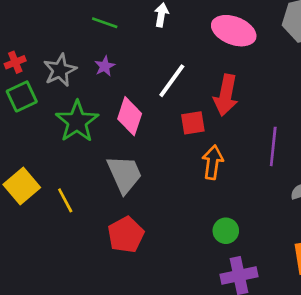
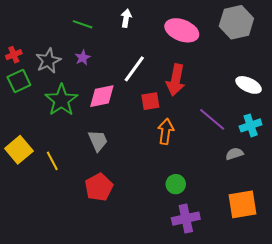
pink diamond: (130, 116) -> (102, 96), turned 60
purple line: (273, 146) -> (212, 119), turned -56
gray trapezoid: (124, 174) -> (98, 141), size x0.7

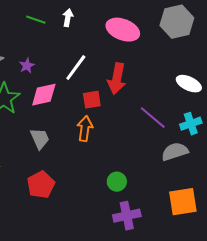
green line: (83, 24) -> (36, 20), moved
purple star: (83, 58) -> (27, 66), moved
orange arrow: (166, 132) -> (85, 129), moved
gray semicircle: (234, 154) -> (175, 152), size x1.5

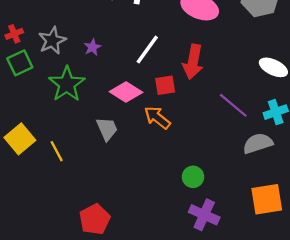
pink diamond: (44, 95) -> (126, 92), moved, turned 44
orange arrow: (85, 129) -> (157, 118), turned -60
red pentagon: (41, 185) -> (95, 219), moved
purple cross: (127, 216) -> (204, 215), turned 36

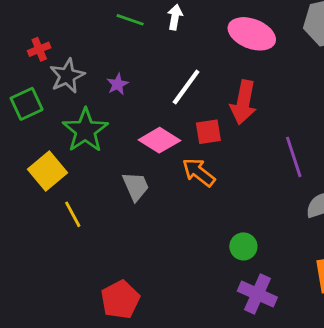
red cross: (14, 34) -> (39, 49), moved
purple line: (233, 105) -> (294, 157), turned 32
yellow square: (20, 139) -> (48, 171), moved

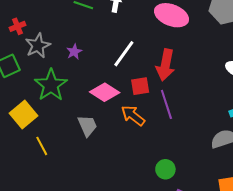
purple line: (294, 157) -> (166, 104), moved

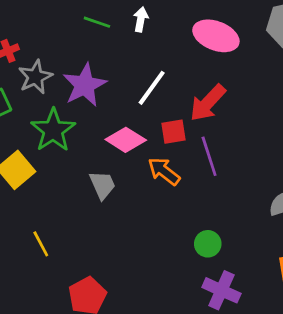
purple star: (74, 52) -> (85, 85), size x2.0
red arrow: (165, 65) -> (208, 103), turned 32
yellow line: (42, 146) -> (41, 244), moved

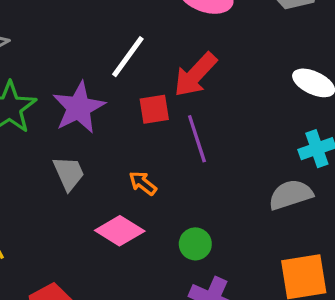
purple star: (85, 85) -> (79, 108), moved
pink diamond: (126, 140) -> (120, 231), moved
orange arrow: (164, 171) -> (143, 183), moved, size x0.7

